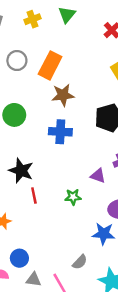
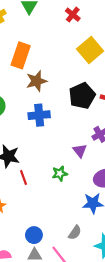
purple triangle: (98, 176) -> (80, 151), turned 40
blue circle: (19, 258) -> (34, 235), moved

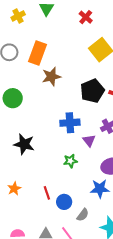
blue cross: (39, 115) -> (70, 123), moved
red line: (24, 178) -> (47, 193), moved
blue circle: (34, 235) -> (64, 202), moved

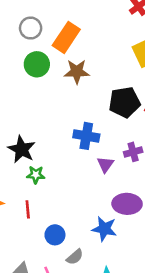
green circle: (13, 98) -> (37, 64), moved
green star: (70, 161) -> (36, 175), moved
red line: (47, 193) -> (28, 209), moved

